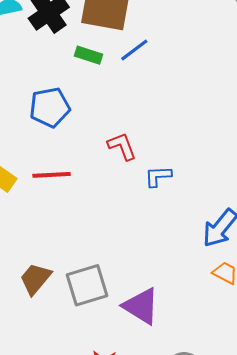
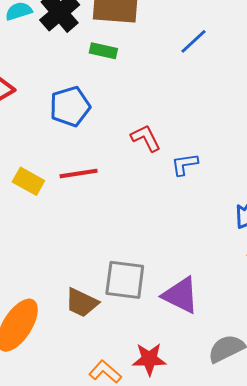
blue line: (134, 50) -> (193, 41), moved
brown trapezoid: (35, 279) -> (82, 303), moved, turned -99
gray square: (87, 285) -> (125, 280), turned 30

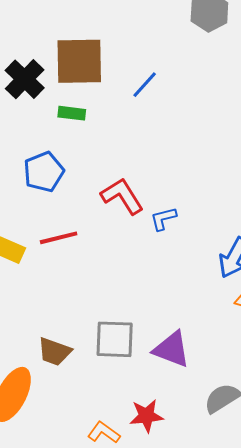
blue line: (193, 41) -> (145, 85), moved
red L-shape: (146, 138) -> (122, 196), size x1.4
brown trapezoid: (82, 303) -> (54, 352), moved

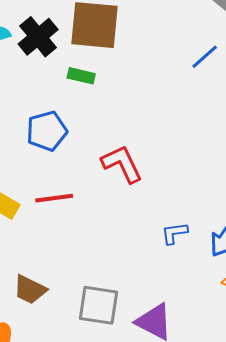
blue line: (145, 85) -> (205, 57), moved
blue L-shape: (163, 219) -> (174, 233), moved
brown trapezoid: (54, 352) -> (30, 290), moved

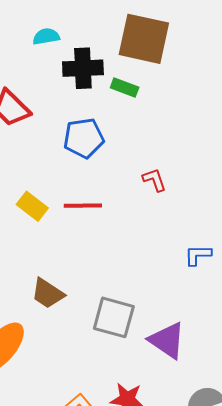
black cross: (38, 37) -> (83, 68), moved, turned 30
red L-shape: (122, 164) -> (154, 180), size x0.6

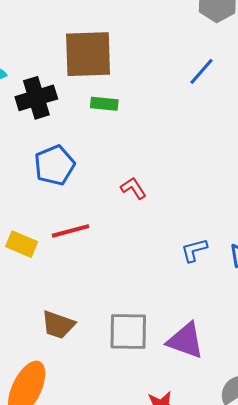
green rectangle: (125, 88) -> (104, 104), moved

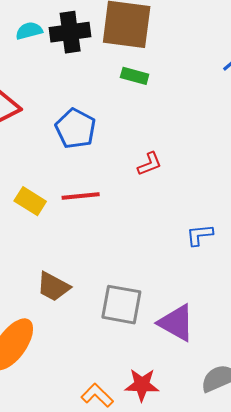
black cross: (36, 98) -> (70, 32), moved
blue pentagon: (54, 165) -> (75, 129), turned -30
red L-shape: (133, 188) -> (150, 164), turned 92

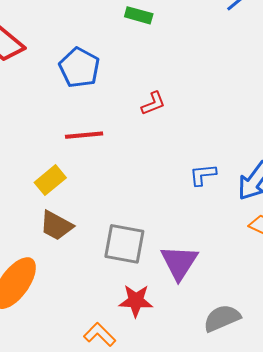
yellow rectangle: (30, 201) -> (50, 180), moved, turned -72
purple triangle: (176, 323) -> (179, 262), turned 33
red star: (142, 385) -> (136, 301), moved

